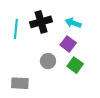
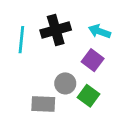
green square: (75, 65) -> (89, 96), moved
gray rectangle: (20, 83) -> (43, 104), moved

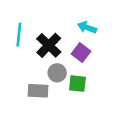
black cross: (56, 30) -> (49, 45), moved, turned -30
green square: (89, 96) -> (77, 84), turned -30

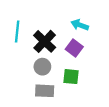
gray circle: (57, 73) -> (42, 67), moved
gray rectangle: (38, 91) -> (45, 91), moved

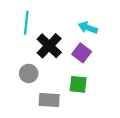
cyan line: (17, 32) -> (26, 23), moved
gray circle: (42, 67) -> (29, 73), moved

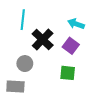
gray rectangle: (49, 100) -> (15, 87), moved

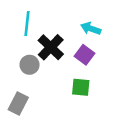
gray circle: (25, 64) -> (30, 65), moved
gray rectangle: (15, 87) -> (18, 103), turned -66

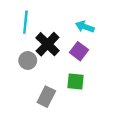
gray rectangle: (18, 103) -> (46, 97), moved

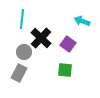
cyan arrow: (85, 27) -> (82, 21), moved
gray rectangle: (46, 97) -> (19, 73), moved

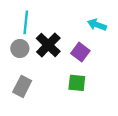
gray circle: (24, 52) -> (20, 49), moved

